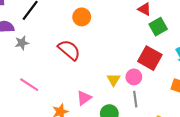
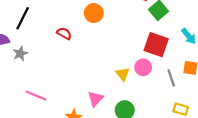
orange circle: (82, 17) -> (94, 13), moved
red semicircle: (69, 50) -> (64, 33), moved, size x0.6
gray line: (135, 99) -> (171, 78), moved

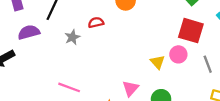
red semicircle: (64, 33) -> (96, 23), turned -40
gray star: (20, 54) -> (72, 37), moved

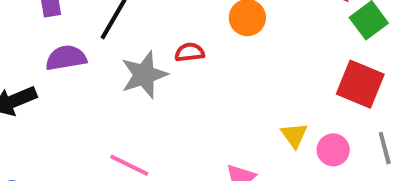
gray star: (72, 37) -> (144, 75), size x1.6
pink circle: (178, 54) -> (333, 150), moved

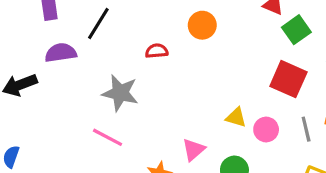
gray star: (144, 75) -> (120, 93), moved, turned 30
yellow triangle: (294, 135) -> (236, 117), turned -40

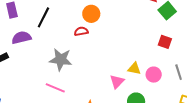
orange circle: (202, 25) -> (91, 14), moved
red square: (288, 79) -> (165, 42), size x0.6
pink triangle: (194, 150) -> (117, 82), moved

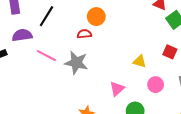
gray star: (61, 60) -> (76, 63), moved
yellow triangle: (134, 69) -> (140, 61), moved
pink line: (55, 88) -> (46, 56), moved

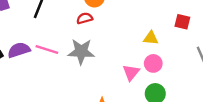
purple semicircle: (22, 35) -> (19, 50), moved
pink circle: (156, 85) -> (153, 63), moved

